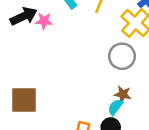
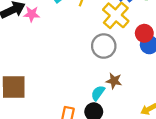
brown star: (123, 94) -> (114, 81), moved

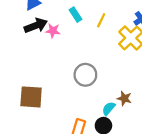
gray circle: (104, 46) -> (85, 75), moved

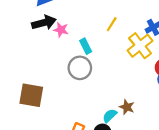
cyan rectangle: (75, 15) -> (86, 46), moved
gray circle: (85, 75) -> (80, 68), moved

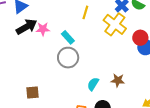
brown square: (31, 95) -> (33, 92), size x0.6
cyan semicircle: (110, 116) -> (93, 84), moved

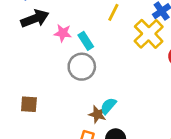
pink star: (43, 29) -> (63, 33), moved
brown star: (118, 80) -> (97, 114), moved

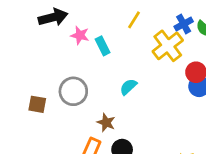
gray circle: (82, 67) -> (73, 91), moved
cyan semicircle: (108, 106) -> (128, 87), moved

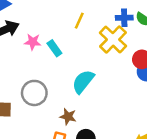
blue cross: (184, 24) -> (124, 18), turned 35
cyan semicircle: (128, 87) -> (83, 82), size x1.5

